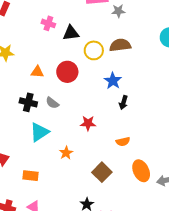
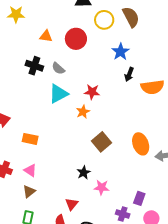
brown semicircle: (120, 45) -> (131, 17), turned 65
cyan triangle: (39, 132) -> (58, 94), moved
orange semicircle: (123, 142) -> (152, 87), moved, size x1.6
orange star: (66, 153) -> (83, 112), moved

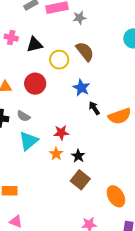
black arrow: (129, 74) -> (94, 108), turned 136
orange ellipse: (141, 144) -> (116, 196), moved
black star: (84, 173) -> (78, 156), moved

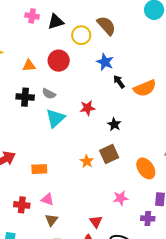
orange star: (56, 154) -> (87, 161), moved
black star: (78, 156) -> (114, 124), moved
brown square: (80, 180) -> (109, 154), turned 30

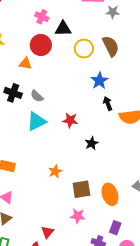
red circle: (59, 61) -> (41, 45), moved
brown square: (109, 154) -> (81, 189), moved

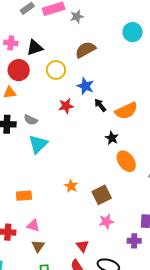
brown semicircle: (111, 46) -> (85, 50), turned -75
yellow circle: (84, 49) -> (56, 70), moved
red star: (70, 120) -> (66, 106), moved
black star: (92, 143) -> (112, 138), moved
orange ellipse: (110, 194) -> (126, 161), moved

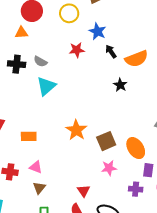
orange ellipse: (126, 161) -> (136, 148), moved
orange star: (71, 186) -> (76, 130), size x1.5

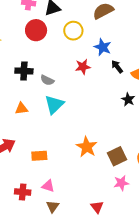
orange triangle: (21, 33) -> (21, 109), moved
black cross: (17, 64) -> (24, 71), moved

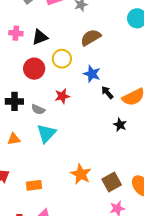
red circle: (36, 30) -> (34, 69), moved
red star: (83, 67) -> (62, 96), moved

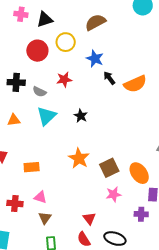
black star: (120, 125) -> (81, 116), moved

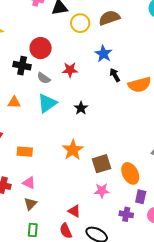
yellow circle: (66, 42) -> (80, 23), moved
red circle: (37, 51) -> (41, 48), moved
red triangle: (89, 218) -> (74, 211), turned -32

